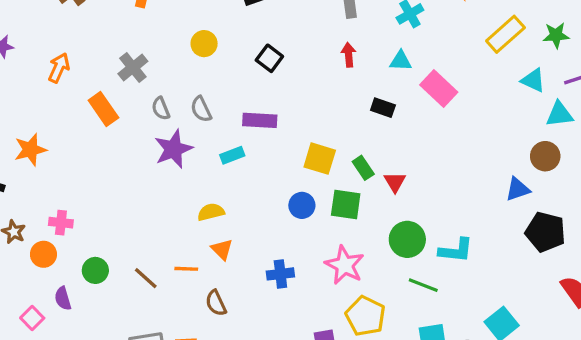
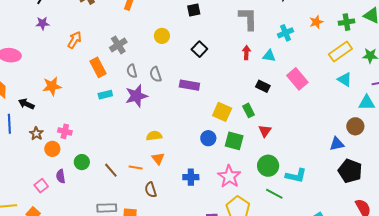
cyan triangle: (401, 61) -> (269, 56), moved
cyan triangle: (533, 80) -> (345, 79), moved
cyan rectangle: (232, 155) -> (105, 95), moved
green rectangle: (363, 168) -> (248, 110), moved

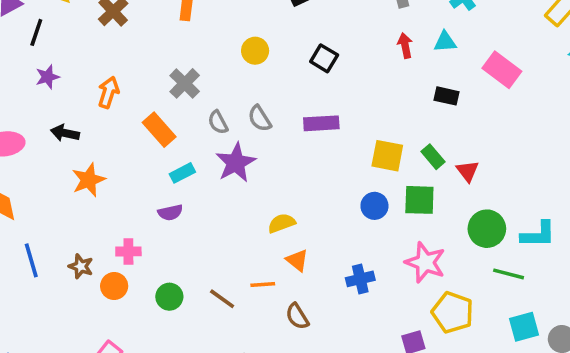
black arrow: (26, 104) -> (65, 133), moved
green rectangle: (248, 110) -> (433, 157), moved
purple semicircle: (61, 176) -> (170, 213), moved, turned -80

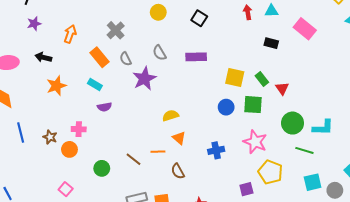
gray semicircle: (218, 122) -> (126, 59), moved
cyan rectangle: (182, 173) -> (95, 85), moved, turned 56
green circle: (169, 297) -> (102, 168), moved

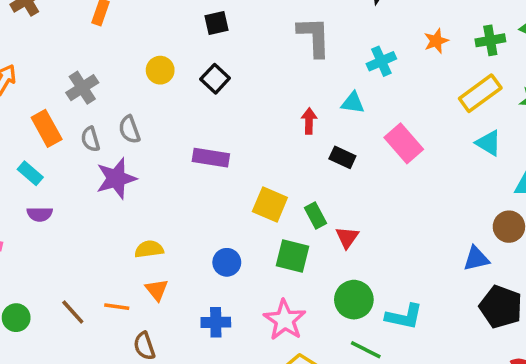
red arrow: (248, 12) -> (309, 121), moved
black square: (199, 18) -> (215, 79), moved
gray semicircle: (160, 53) -> (129, 130), moved
blue circle: (226, 107) -> (227, 262), moved

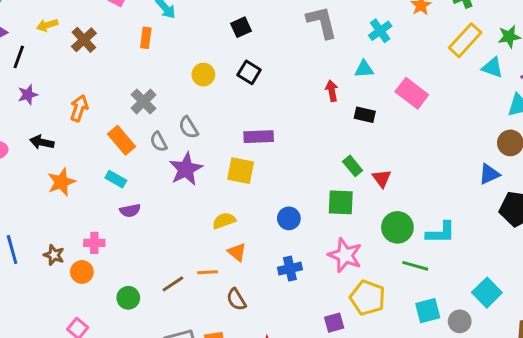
cyan triangle: (489, 143) -> (492, 68), moved
yellow square: (270, 204) -> (241, 171), moved
brown line: (73, 312) -> (173, 284), turned -70

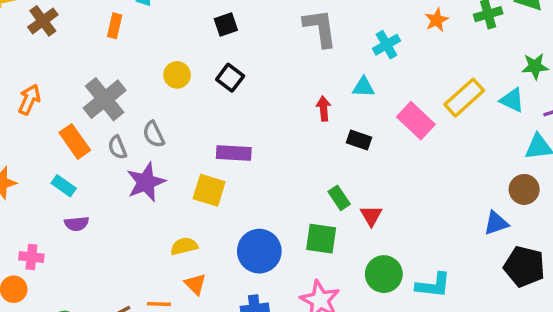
yellow rectangle: (465, 40) -> (464, 98), moved
gray cross: (144, 102) -> (105, 99), size x1.4
blue circle: (289, 218) -> (259, 251), size x1.6

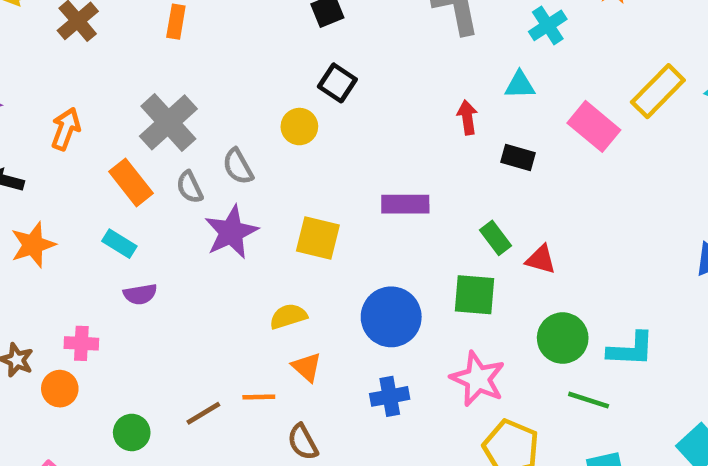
yellow circle: (177, 75) -> (299, 127), moved
purple rectangle: (234, 153) -> (405, 204), moved
red triangle: (371, 216) -> (541, 259), turned -40

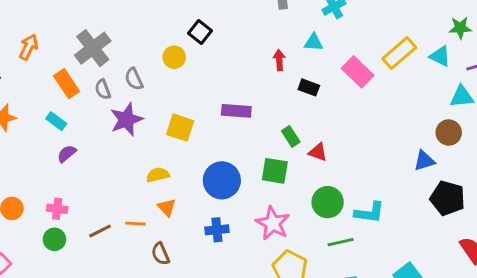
purple semicircle: (140, 294) -> (67, 154), turned 144
pink cross: (81, 343) -> (57, 209), moved
green line: (589, 400) -> (341, 242), turned -35

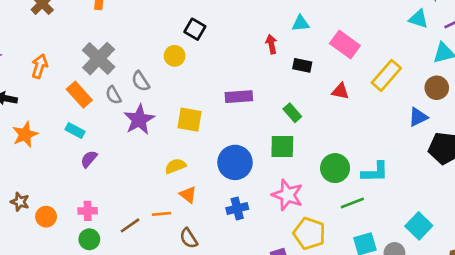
yellow rectangle: (399, 53) -> (386, 75), moved
red triangle: (318, 152) -> (340, 91), moved

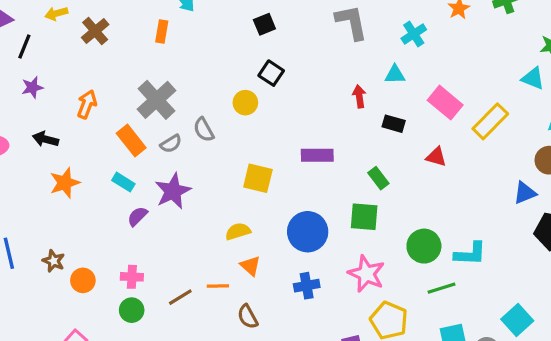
yellow rectangle: (386, 75) -> (490, 121), moved
gray semicircle: (113, 95) -> (171, 144), turned -96
purple star: (139, 120) -> (173, 191), moved

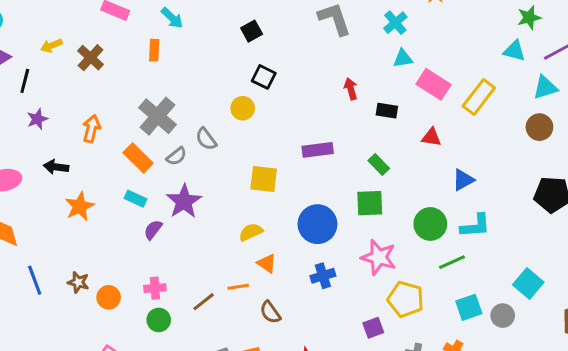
cyan triangle: (395, 74) -> (403, 59), moved
blue triangle: (525, 193) -> (463, 180), moved

